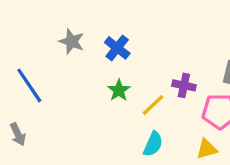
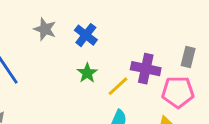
purple cross: (184, 85) -> (146, 69), size x1.4

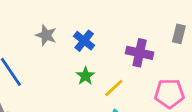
gray rectangle: (188, 57) -> (179, 34), moved
purple cross: (146, 69) -> (140, 53), moved

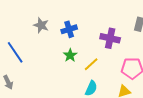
blue cross: (84, 41) -> (69, 29), turned 35

